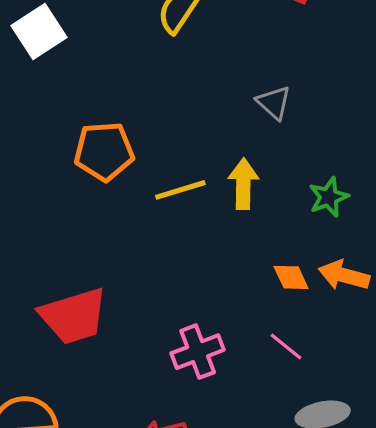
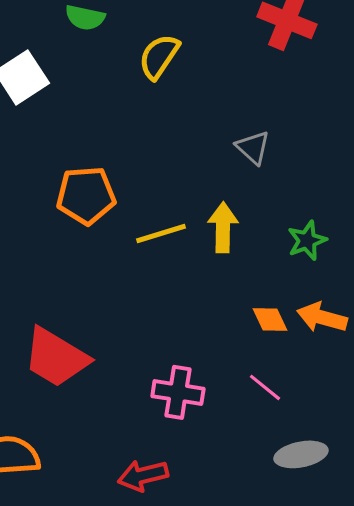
red trapezoid: (74, 316) -> (56, 357), turned 48
pink cross: (198, 352) -> (178, 392), turned 30

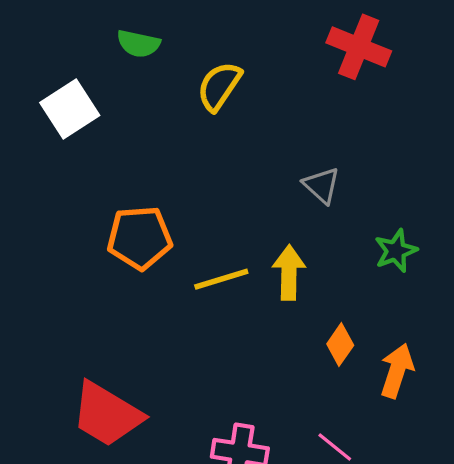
green star: (307, 240) -> (396, 251), moved
orange arrow: (322, 317) -> (397, 371), turned 93
orange diamond: (270, 319) -> (340, 345), moved, turned 60

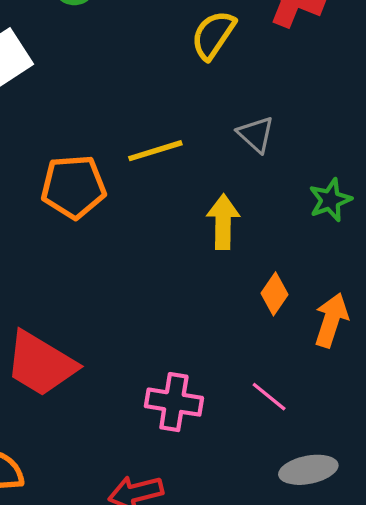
yellow semicircle: (219, 86) -> (213, 35), moved
yellow line: (221, 279) -> (155, 151), moved

